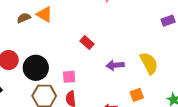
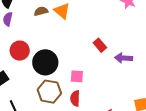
purple arrow: (115, 65) -> (123, 58), moved

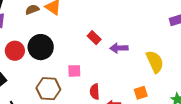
black circle: (45, 62) -> (41, 47), moved
red semicircle: (75, 98) -> (95, 92), moved

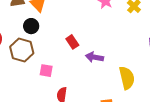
black circle: (41, 47) -> (31, 26), moved, size x0.6
brown hexagon: (48, 89) -> (22, 50), moved

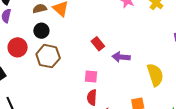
black circle: (31, 26) -> (41, 31), moved
pink square: (46, 71) -> (91, 76), moved

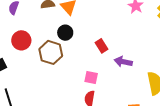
black circle: (41, 31) -> (65, 33), moved

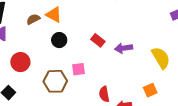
brown hexagon: (51, 52) -> (55, 81), moved
pink square: (91, 78) -> (78, 69), moved

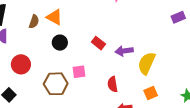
brown semicircle: (33, 19) -> (34, 22), turned 136
yellow semicircle: (161, 58) -> (147, 63), moved, turned -125
red semicircle: (104, 94) -> (113, 84), moved

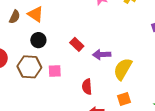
brown hexagon: (56, 84) -> (29, 67), moved

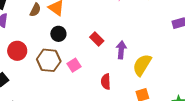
purple arrow: (102, 55) -> (121, 50), turned 96
pink square: (55, 71) -> (74, 65), turned -32

